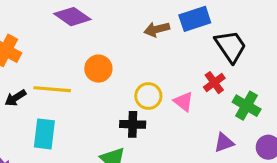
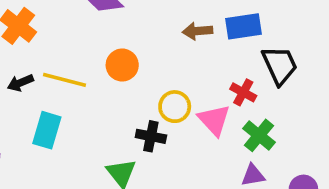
red cross: (214, 83) -> (243, 92), moved, turned -35
pink triangle: (183, 102) -> (214, 120), size x1.4
green cross: (247, 106) -> (259, 135), moved

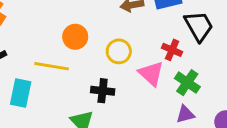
yellow line: (65, 80) -> (52, 66), moved
yellow circle: (175, 107) -> (119, 51), moved

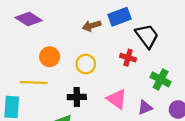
pink triangle: (151, 74) -> (117, 99), moved
green cross: (187, 83) -> (161, 79), moved

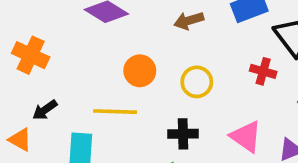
brown arrow: (92, 26) -> (189, 21), moved

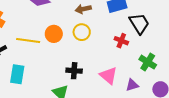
yellow circle: (197, 82) -> (82, 32), moved
yellow line: (115, 112) -> (28, 41), moved

